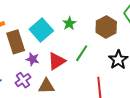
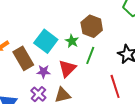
green star: (69, 23) -> (72, 41), moved
brown hexagon: (106, 27) -> (92, 26), moved

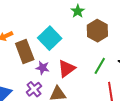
green star: (72, 41) -> (78, 11), moved
green line: (90, 55) -> (100, 66), moved

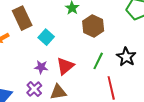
cyan square: (50, 38) -> (46, 37), size x0.7
brown rectangle: (25, 51) -> (22, 18), moved

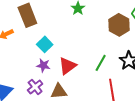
brown hexagon: (93, 26) -> (119, 25), moved
cyan square: (46, 37) -> (45, 44), moved

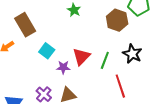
purple star: (43, 65) -> (63, 67), moved
red triangle: (67, 66) -> (81, 57), moved

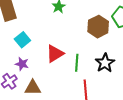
green line: (105, 60) -> (77, 63), turned -30
purple star: (63, 67) -> (22, 64), moved

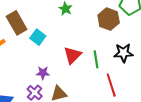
cyan square: (22, 40) -> (38, 37), moved
black star: (105, 63) -> (123, 53), turned -30

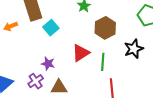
brown hexagon: (109, 19) -> (105, 28), moved
black star: (123, 53) -> (134, 49), moved, turned -30

